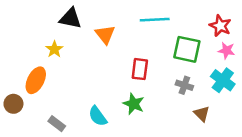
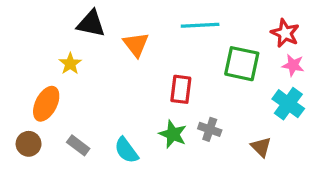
gray cross: (184, 85) -> (210, 129), moved
brown circle: (13, 104) -> (29, 144), moved
gray rectangle: (57, 124) -> (78, 145), moved

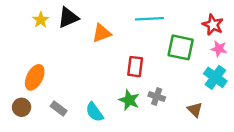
black triangle: (91, 24) -> (68, 18), turned -35
orange triangle: (136, 44) -> (102, 33), turned 48
yellow star: (70, 64) -> (41, 20), moved

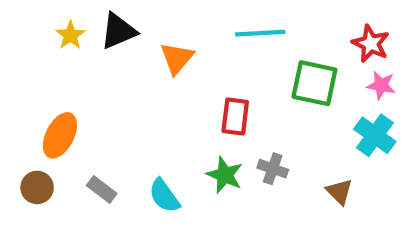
orange triangle: (102, 33) -> (177, 58), turned -30

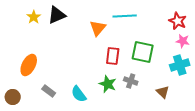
orange triangle: (177, 58) -> (98, 28), moved
green square: (314, 83) -> (143, 52), moved
cyan cross: (375, 135) -> (180, 65), turned 36
brown circle: (37, 187) -> (13, 97), moved

